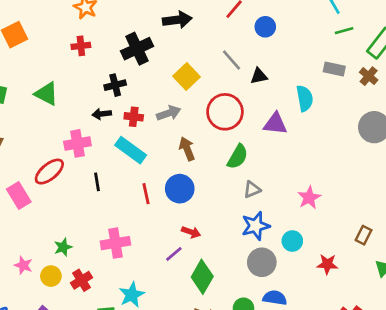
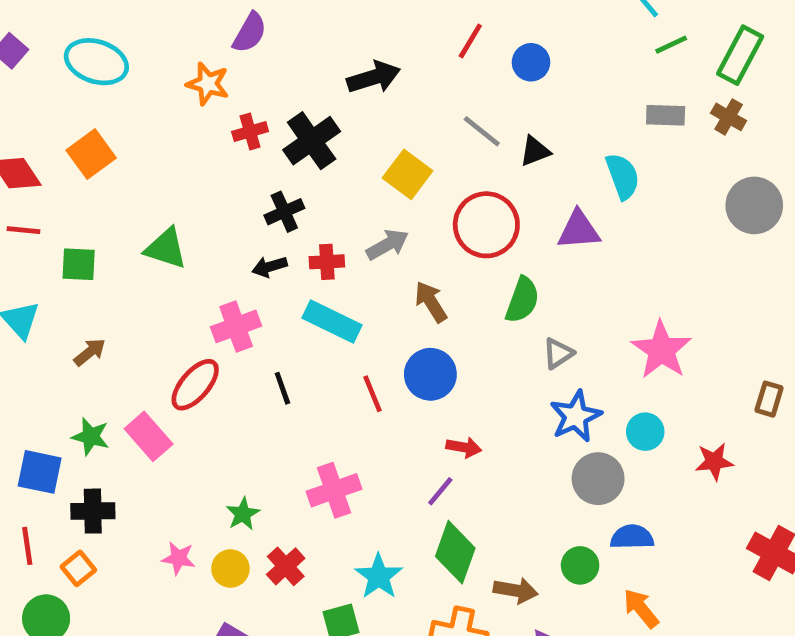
red cross: (81, 46) -> (250, 132), moved
pink star: (309, 198) -> (661, 350), size x1.4
green diamond: (202, 277) -> (455, 552), moved

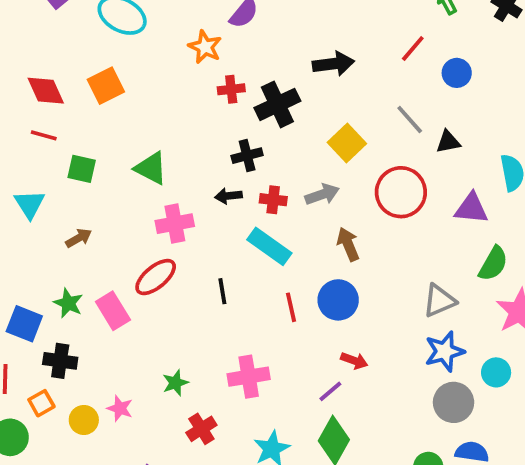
green semicircle: (522, 300) -> (493, 264), moved
pink cross: (236, 326) -> (175, 224), moved
gray triangle: (558, 353) -> (439, 301), size x1.4
yellow circle: (230, 569) -> (84, 420), moved

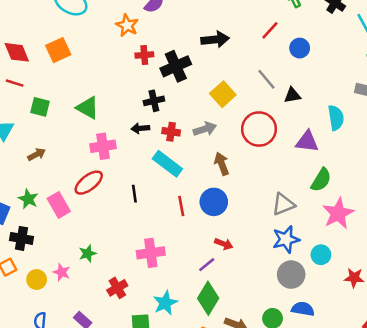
green star: (175, 383) -> (88, 253), moved

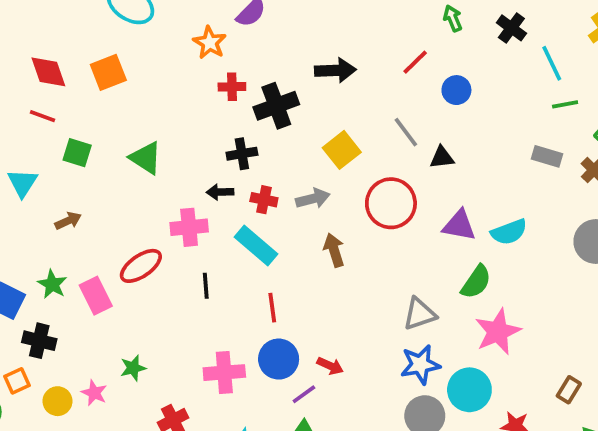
cyan semicircle: (336, 118) -> (509, 232), moved, turned 75
pink cross: (103, 146) -> (189, 227), moved
blue circle: (214, 202) -> (279, 359), moved
cyan circle: (321, 255) -> (469, 390), size x1.5

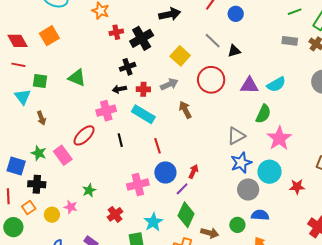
cyan triangle: (22, 183) -> (23, 97), moved
brown arrow: (68, 221) -> (41, 118), turned 104
red arrow: (330, 366) -> (193, 171), turned -80

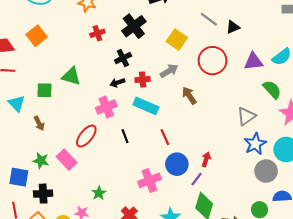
red cross: (116, 32) -> (97, 33), moved
green square: (40, 81) -> (44, 90), moved
green semicircle: (263, 114) -> (272, 89), turned -60

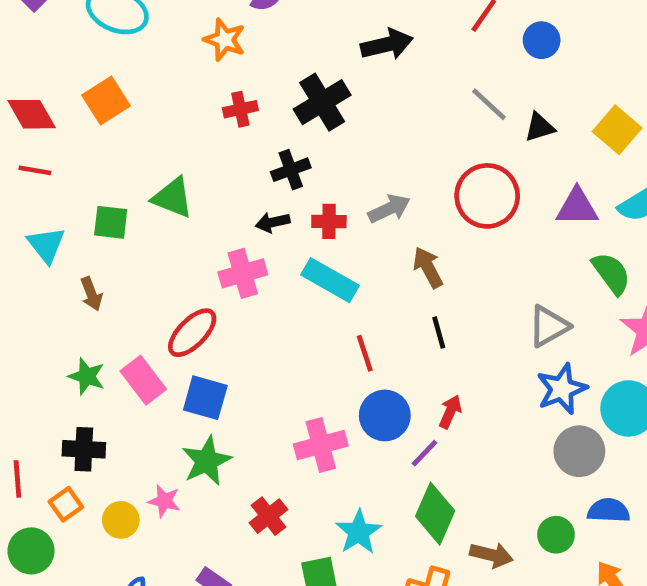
yellow square: (177, 40) -> (617, 130), moved
black line: (125, 136) -> (439, 333), moved
blue square: (19, 177) -> (205, 398), moved
green star: (99, 193) -> (207, 461), size x1.5

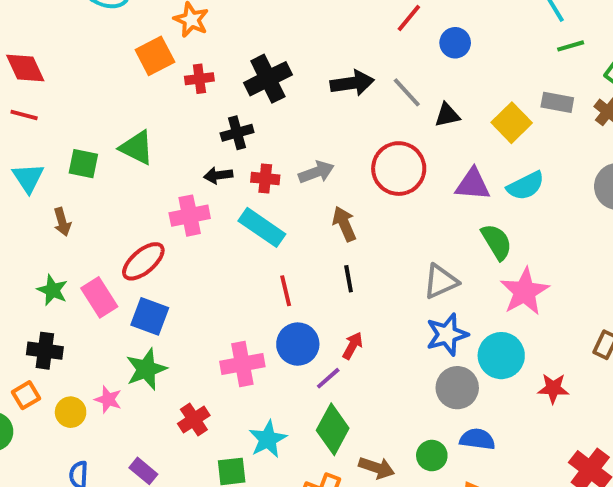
black arrow: (387, 44) -> (352, 83), moved
orange square: (106, 101) -> (155, 56), moved

